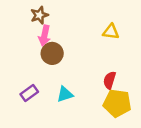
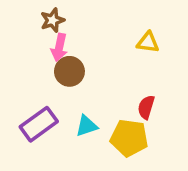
purple rectangle: (29, 93) -> (39, 124), size x1.5
yellow pentagon: (117, 103) -> (129, 138), moved

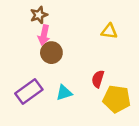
red semicircle: (146, 107) -> (98, 79), moved
yellow pentagon: (129, 138) -> (117, 99), moved

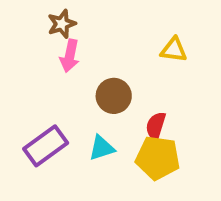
brown circle: (51, 53) -> (114, 96), moved
yellow pentagon: (117, 99) -> (158, 158), moved

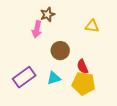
brown star: (62, 24) -> (47, 14), moved
red semicircle: (156, 126) -> (82, 66), turned -40

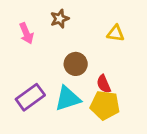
pink arrow: (37, 29) -> (26, 33), moved, turned -35
cyan triangle: (54, 78) -> (68, 99), size x1.5

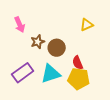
brown star: (60, 19) -> (38, 42), moved
yellow triangle: (116, 33) -> (87, 25), turned -32

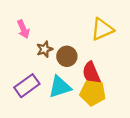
yellow triangle: (87, 25) -> (102, 29), size x1.5
red semicircle: (78, 63) -> (92, 74), size x1.5

